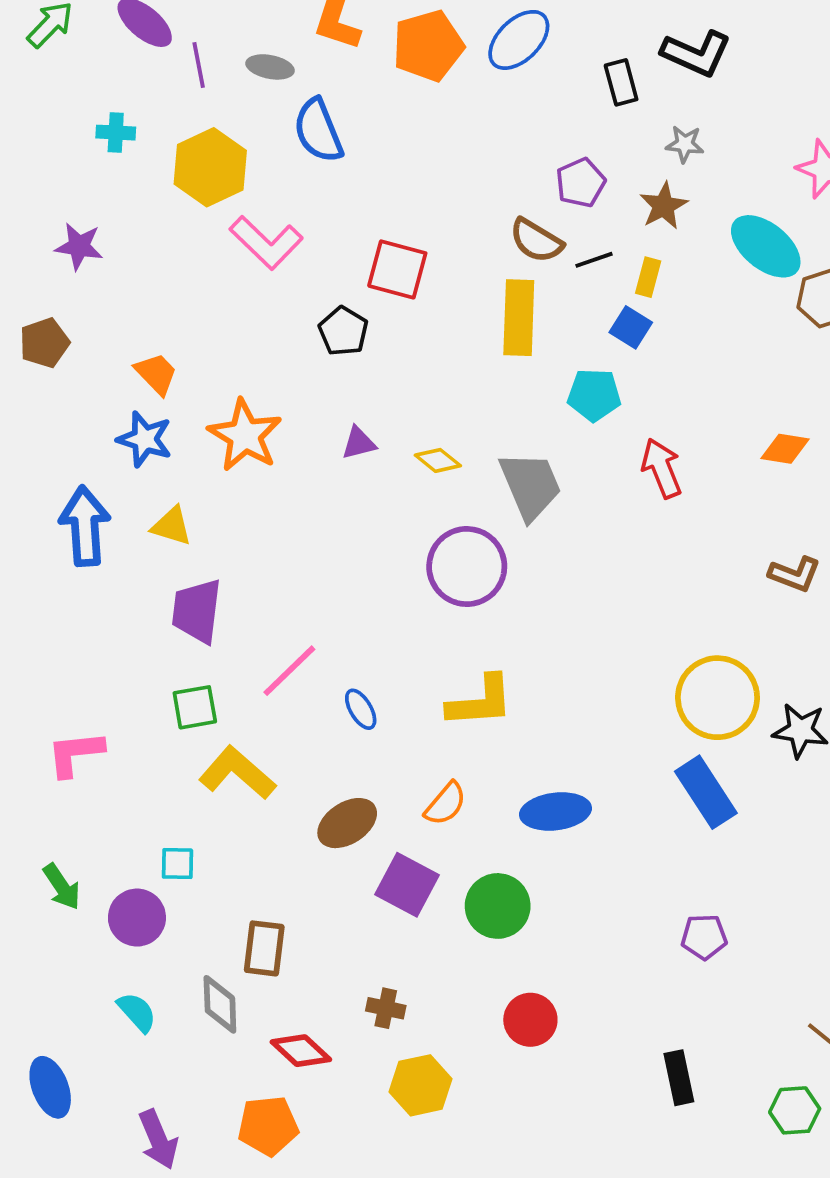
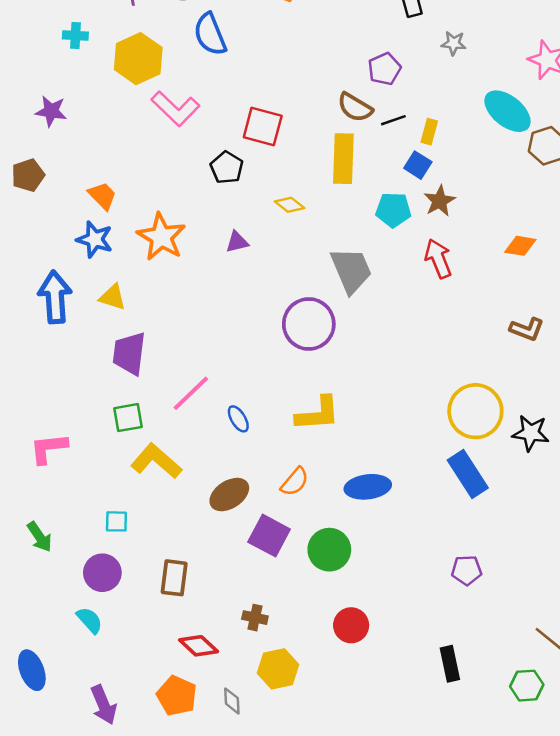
brown star: (664, 206) -> (440, 201), moved
yellow diamond: (438, 460) -> (290, 205), moved
purple circle: (137, 918) -> (102, 573), moved
gray diamond: (220, 1004) -> (232, 701), moved, size x0.7
orange pentagon: (268, 1126) -> (177, 696), turned 30

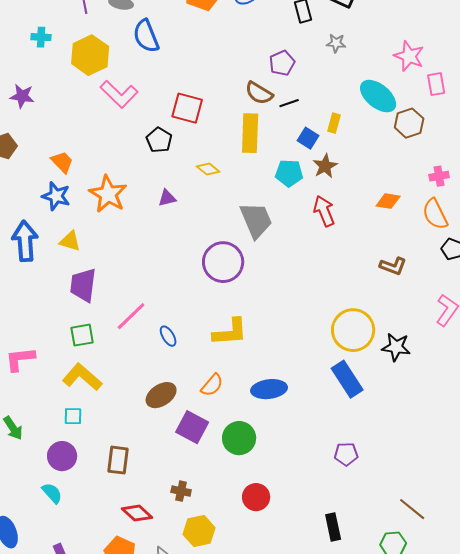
yellow rectangle: (429, 132) -> (334, 123), moved
yellow L-shape: (156, 461) -> (82, 377), moved

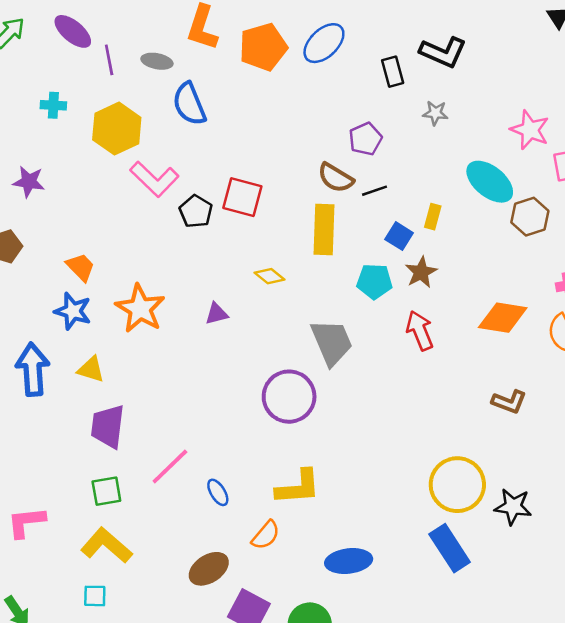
black pentagon: (159, 140) -> (196, 211), moved
orange diamond: (388, 201) -> (503, 318), size x1.5
orange semicircle: (212, 385) -> (266, 535), moved

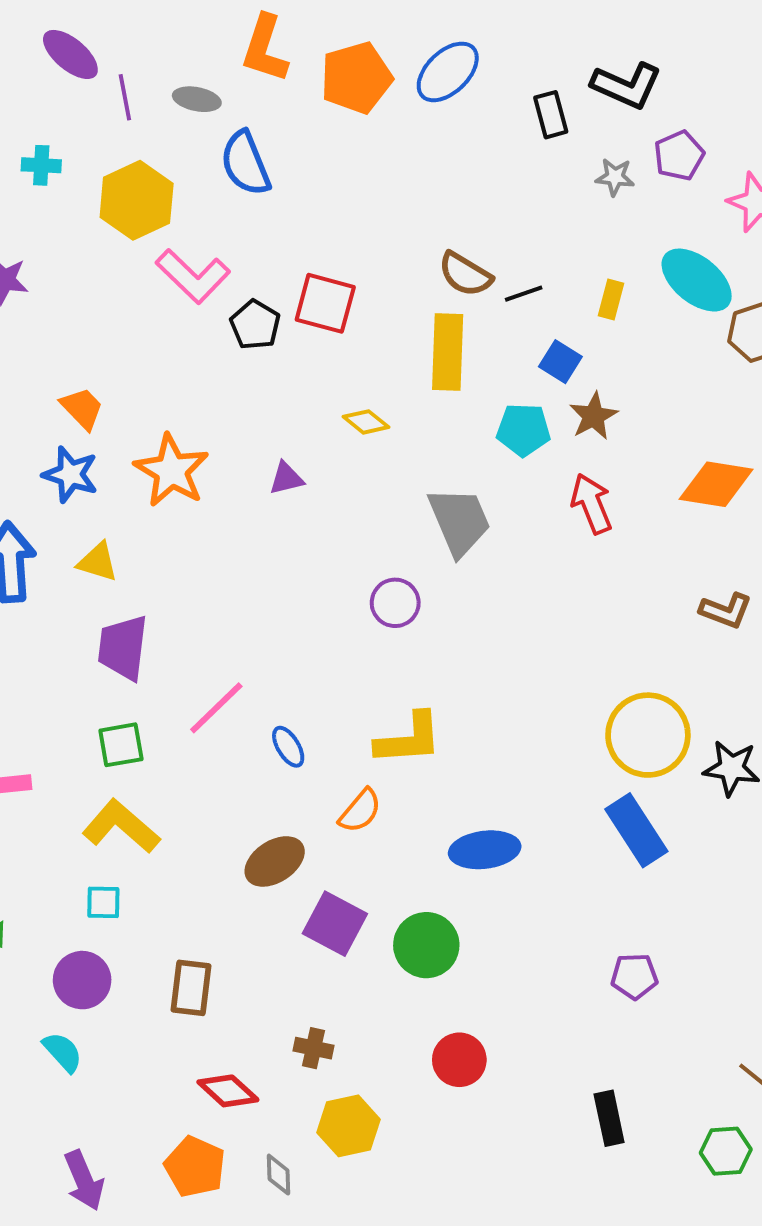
purple pentagon: (365, 139) -> (679, 156), moved
yellow rectangle: (433, 217) -> (611, 299), moved
purple circle: (289, 397) -> (395, 603), size x0.6

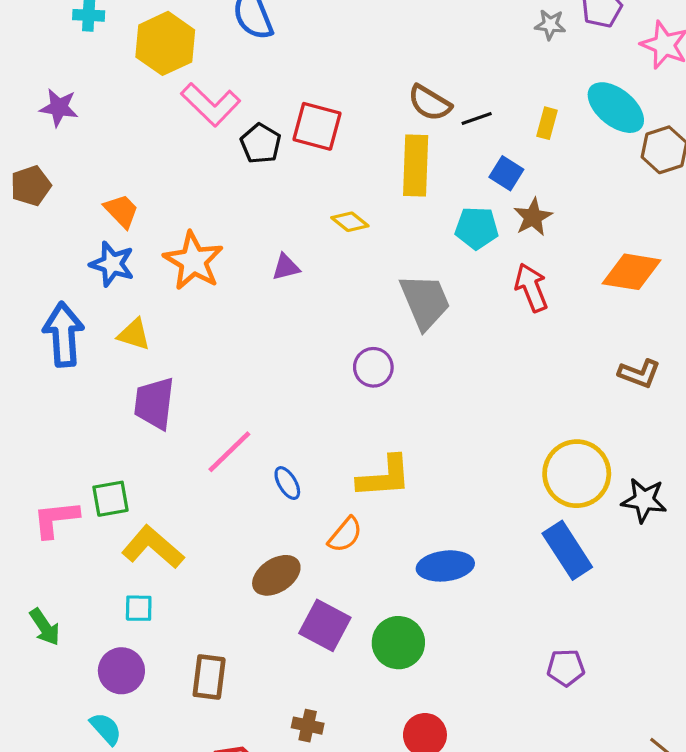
green square: (121, 745) -> (110, 499), moved

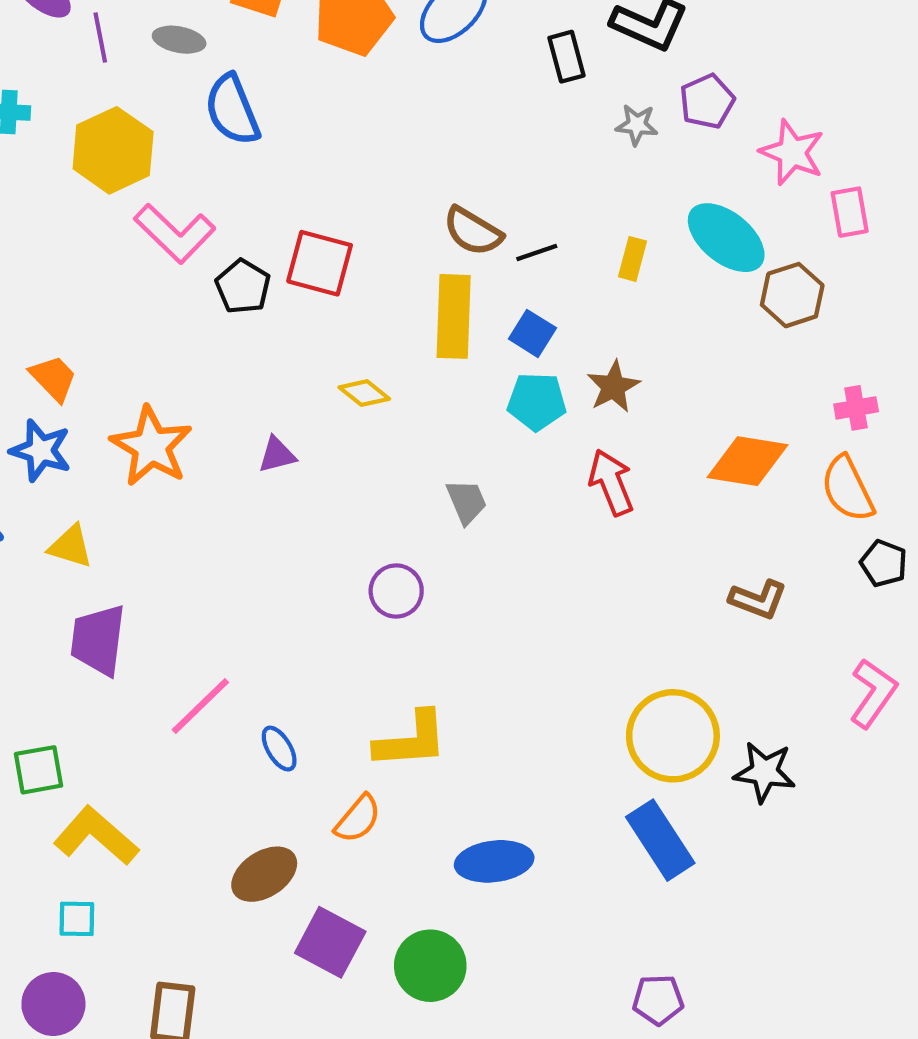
blue square: (506, 173) -> (532, 333), moved
gray trapezoid: (425, 302) -> (466, 502), size x0.6

